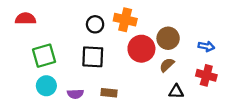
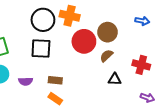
black circle: (95, 24) -> (43, 20), size x1.5
blue arrow: (206, 46) -> (142, 21), moved

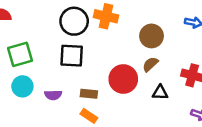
red circle: (84, 41) -> (123, 79), moved

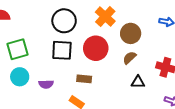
orange cross: (106, 16) -> (105, 17), moved, turned 30
red circle: (123, 79) -> (96, 48), moved
brown rectangle: (89, 94) -> (84, 79), moved

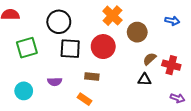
black circle: (64, 21) -> (59, 22), moved
brown semicircle: (130, 58) -> (150, 59), moved
cyan circle: (20, 77) -> (24, 91), moved

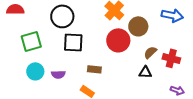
blue arrow: (172, 21) -> (172, 15), size x1.5
red circle: (103, 47) -> (118, 40), moved
cyan circle: (24, 91) -> (35, 71), moved

